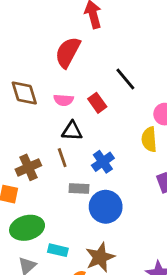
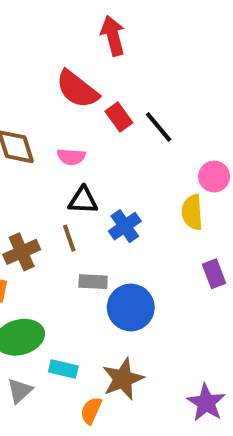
red semicircle: (68, 52) -> (77, 89), turned -80
red rectangle: (97, 103) -> (119, 117), moved
blue cross: (103, 162) -> (125, 226), moved

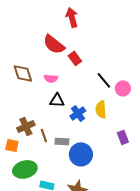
black line: (159, 127) -> (104, 80), moved
yellow semicircle: (192, 212) -> (101, 109), moved
brown line: (69, 238) -> (44, 135), moved

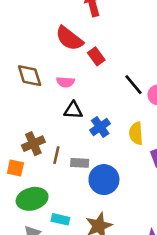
yellow semicircle: (101, 109) -> (136, 133), moved
brown line: (44, 135) -> (56, 155), turned 32

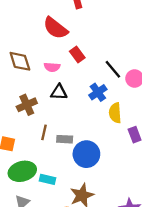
red rectangle: (96, 56) -> (77, 54), moved
blue cross: (100, 127) -> (98, 92), moved
brown cross: (33, 144) -> (27, 105), moved
cyan rectangle: (60, 219) -> (47, 179), moved

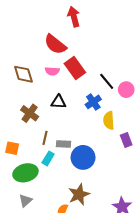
red rectangle: (77, 54) -> (75, 68), size x1.5
pink semicircle: (52, 67) -> (52, 71), moved
brown cross: (27, 105) -> (30, 113), turned -30
cyan rectangle: (47, 179) -> (48, 158), moved, turned -72

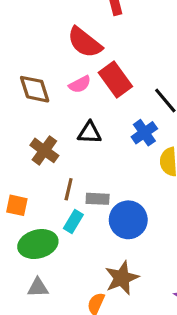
pink semicircle: (52, 71) -> (80, 84), turned -32
gray triangle: (25, 201) -> (38, 288), turned 40

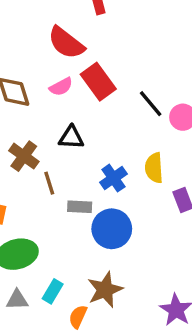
blue cross: (144, 133) -> (113, 178), moved
brown line: (69, 189) -> (49, 183), moved, turned -30
cyan rectangle: (73, 221) -> (53, 291), moved

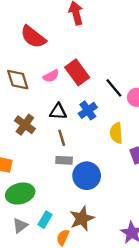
red semicircle: (66, 43) -> (33, 37), moved
blue cross: (113, 178) -> (88, 110), moved
brown line: (49, 183) -> (62, 138), moved
gray triangle: (17, 300) -> (20, 226), turned -35

